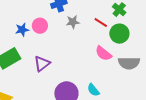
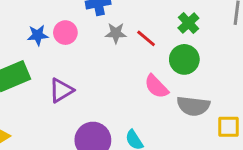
red line: (101, 22) -> (146, 38), moved

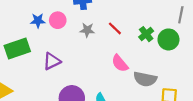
green cross: (188, 23) -> (146, 34), moved
gray star: (116, 33) -> (87, 30), moved
green circle: (184, 59) -> (168, 39), moved

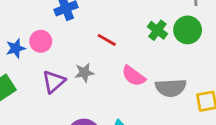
red line: (115, 28) -> (107, 40), moved
gray star: (87, 30) -> (84, 73), moved
purple triangle: (52, 61) -> (54, 82), moved

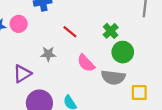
green circle: (188, 30) -> (123, 52), moved
purple triangle: (54, 82) -> (22, 74), moved

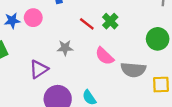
green cross: (111, 31) -> (110, 21), moved
green circle: (123, 52) -> (158, 39), moved

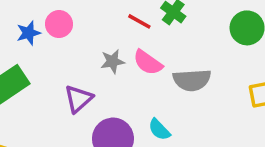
pink semicircle: (105, 56) -> (148, 63), moved
gray semicircle: (133, 70) -> (192, 80), moved

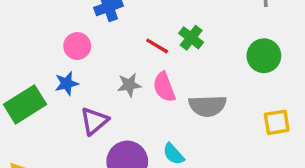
blue star: (29, 33) -> (67, 83), moved
pink semicircle: (148, 63) -> (164, 87), turned 32

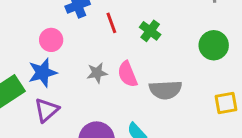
red line: (157, 46) -> (111, 23), moved, turned 40
blue star: (67, 83) -> (43, 73), size x1.4
purple triangle: (94, 121) -> (46, 110), moved

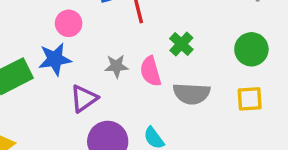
green cross: (150, 31) -> (181, 44), moved
yellow square: (226, 103) -> (250, 99), moved
purple triangle: (46, 110) -> (84, 99), moved

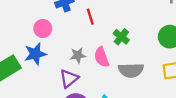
purple triangle: (84, 99) -> (69, 78), moved

